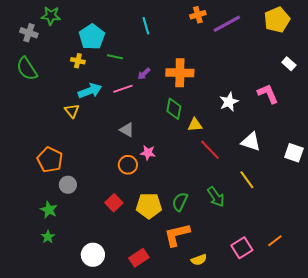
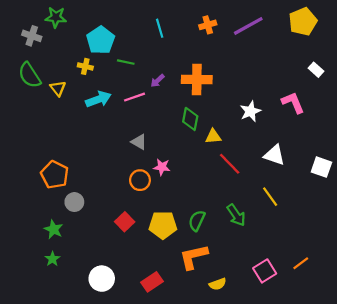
orange cross: (198, 15) -> (208, 25), moved
yellow triangle: (72, 111) -> (58, 88), moved

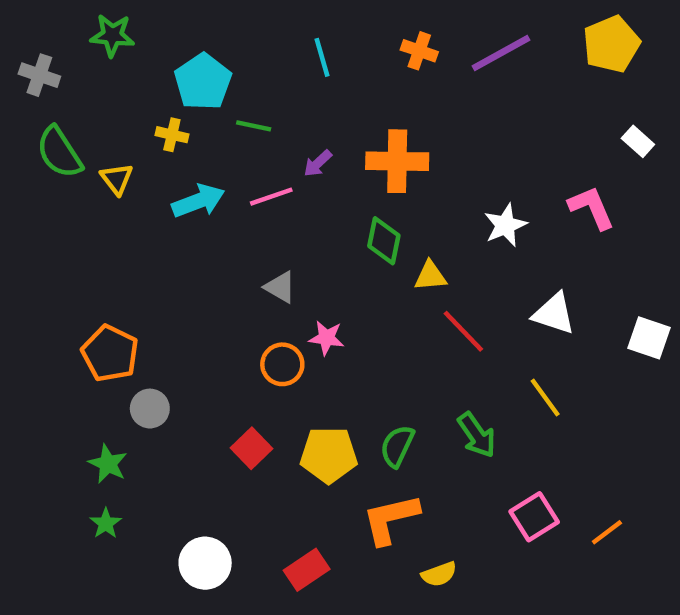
orange cross: (208, 25) -> (419, 51), turned 35
gray cross: (32, 36) -> (39, 75), moved
pink square: (265, 271) -> (534, 517), moved

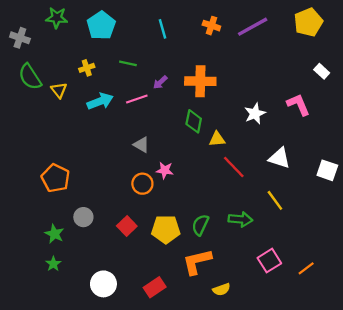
cyan pentagon: (203, 82) -> (101, 26), moved
yellow cross: (172, 135) -> (87, 68), turned -32
gray circle: (150, 409) -> (83, 217), moved
green arrow: (477, 435) -> (240, 219), turned -50

